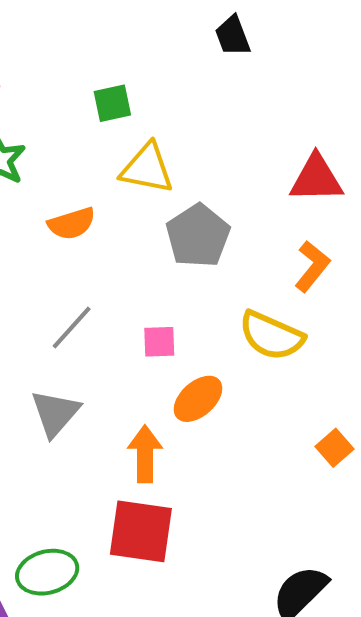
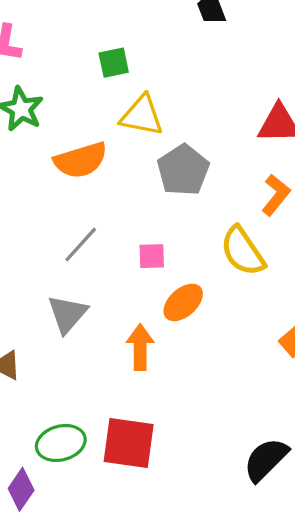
orange semicircle: (72, 224) -> (81, 160), size x1.4
yellow semicircle: (271, 336) -> (243, 251), turned 32
red square: (141, 531) -> (129, 443), moved

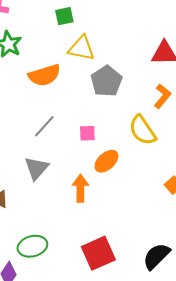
red square: (129, 443) -> (98, 253), moved, turned -32

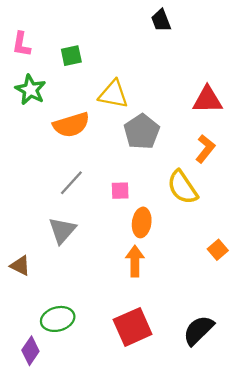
green square: (64, 16) -> (71, 56), moved
orange ellipse: (106, 161) -> (142, 222), turned -40
orange arrow: (80, 188) -> (135, 261), moved

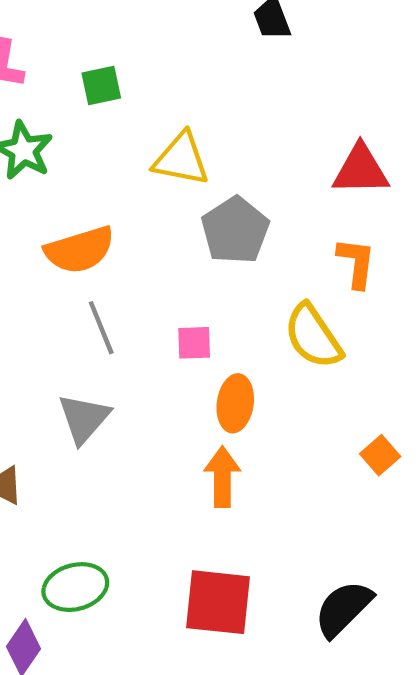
orange semicircle: (71, 125) -> (80, 250), moved
orange L-shape: (205, 149) -> (356, 263), turned -32
gray line: (71, 183) -> (101, 328), turned -64
red square: (133, 327) -> (218, 602), turned 30

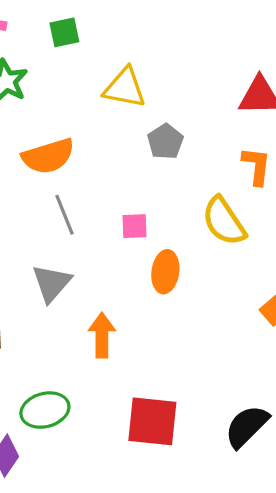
gray pentagon: (235, 230) -> (165, 142), size x0.7
orange arrow: (222, 477) -> (102, 335), moved

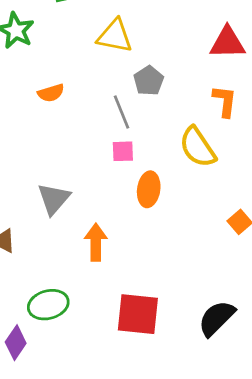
orange semicircle: (48, 156) -> (51, 93), size x0.6
gray line: (64, 215) -> (122, 112), moved

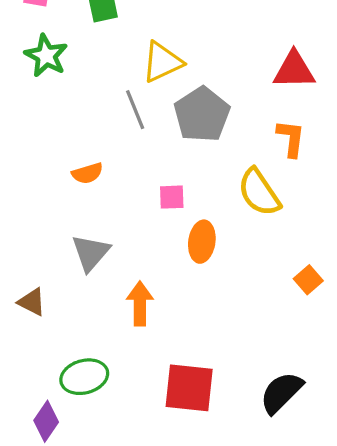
yellow triangle: (115, 36) -> (162, 62), turned -36
gray pentagon: (149, 81) -> (202, 114), size x1.6
orange semicircle: (51, 93) -> (87, 173), moved
gray line: (122, 112) -> (135, 110), moved

